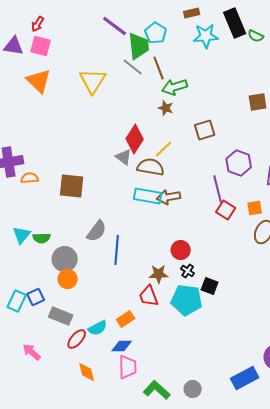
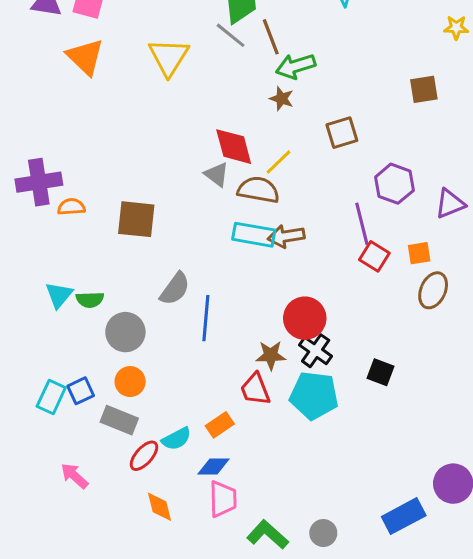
red diamond: (135, 139) -> (234, 147), turned -48
red circle: (181, 250) -> (305, 318), size x1.4
black cross: (188, 271) -> (316, 351), size x1.5
orange circle: (68, 279) -> (130, 382), moved
black square: (210, 286) -> (381, 372), moved

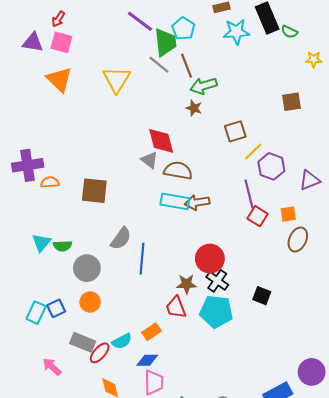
yellow line: (278, 162) -> (253, 152), moved
gray rectangle: (119, 420) -> (83, 342), moved

